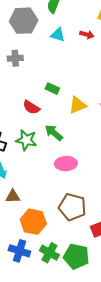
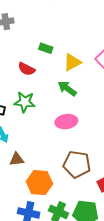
green arrow: (54, 133) -> (67, 89), moved

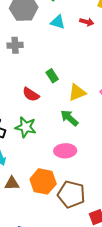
green rectangle: (46, 48) -> (52, 76), turned 32
orange hexagon: (39, 183) -> (43, 181), moved

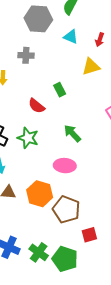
red arrow: (87, 22) -> (100, 40), turned 88
yellow triangle: (77, 92) -> (91, 67), moved

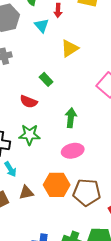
cyan triangle: (71, 37) -> (42, 26), turned 42
red arrow: (100, 40) -> (58, 11), moved
green arrow: (72, 133) -> (71, 118), turned 66

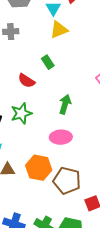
yellow triangle: (70, 48) -> (59, 30), moved
green star: (29, 135) -> (21, 113), turned -30

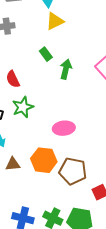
red semicircle: (26, 81) -> (13, 79), moved, turned 36
green arrow: (65, 104) -> (66, 69), moved

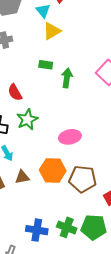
green rectangle: (46, 54) -> (46, 65), turned -40

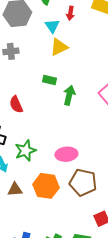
green star: (27, 119) -> (25, 151), moved
brown pentagon: (83, 179) -> (83, 182), moved

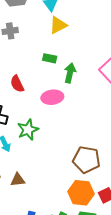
pink ellipse: (66, 154) -> (52, 97), moved
orange hexagon: (46, 186) -> (81, 193), moved
brown triangle: (15, 189) -> (18, 180), moved

